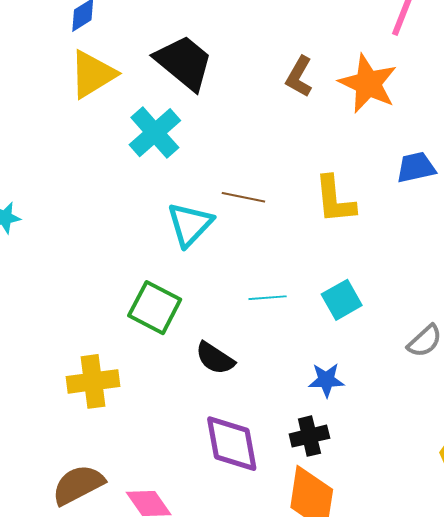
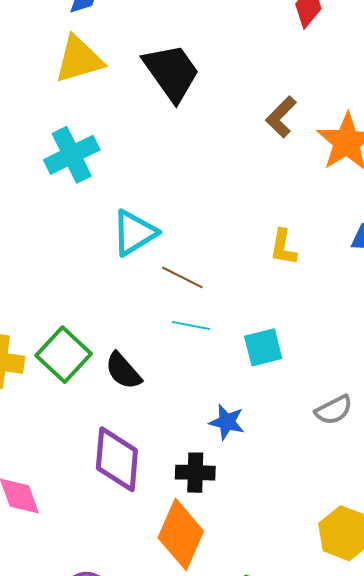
cyan cross: (155, 133) -> (72, 155), moved
brown line: (243, 197) -> (182, 277), moved
yellow L-shape: (335, 200) -> (283, 247), size x0.7
green square: (155, 308) -> (64, 355), moved

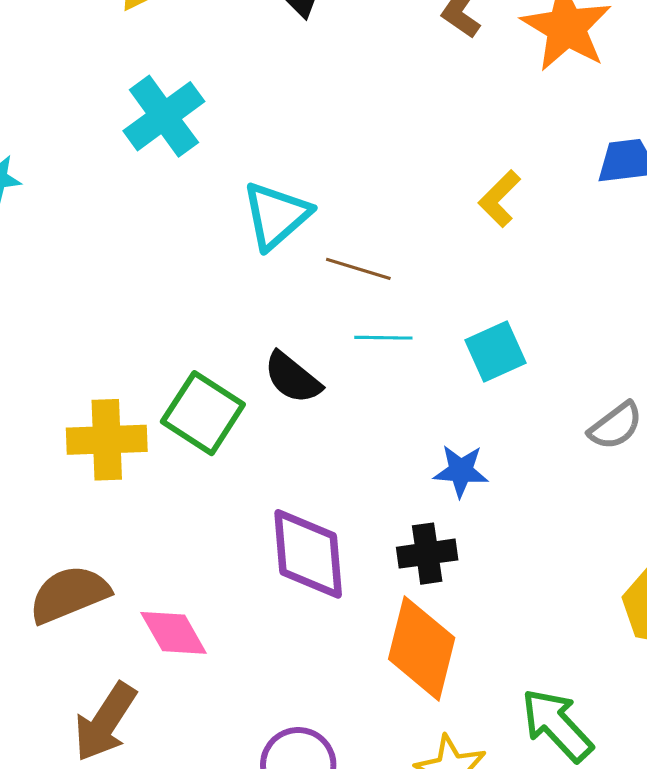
yellow L-shape: (283, 247) -> (499, 199), turned 45
black semicircle: (123, 371) -> (293, 378), moved

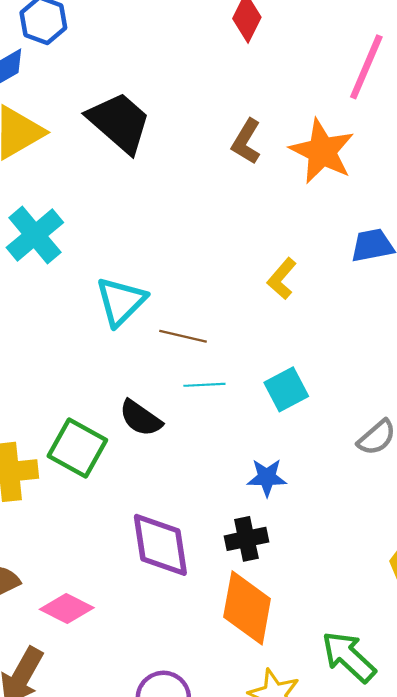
pink diamond: (174, 633) -> (67, 609), turned -30

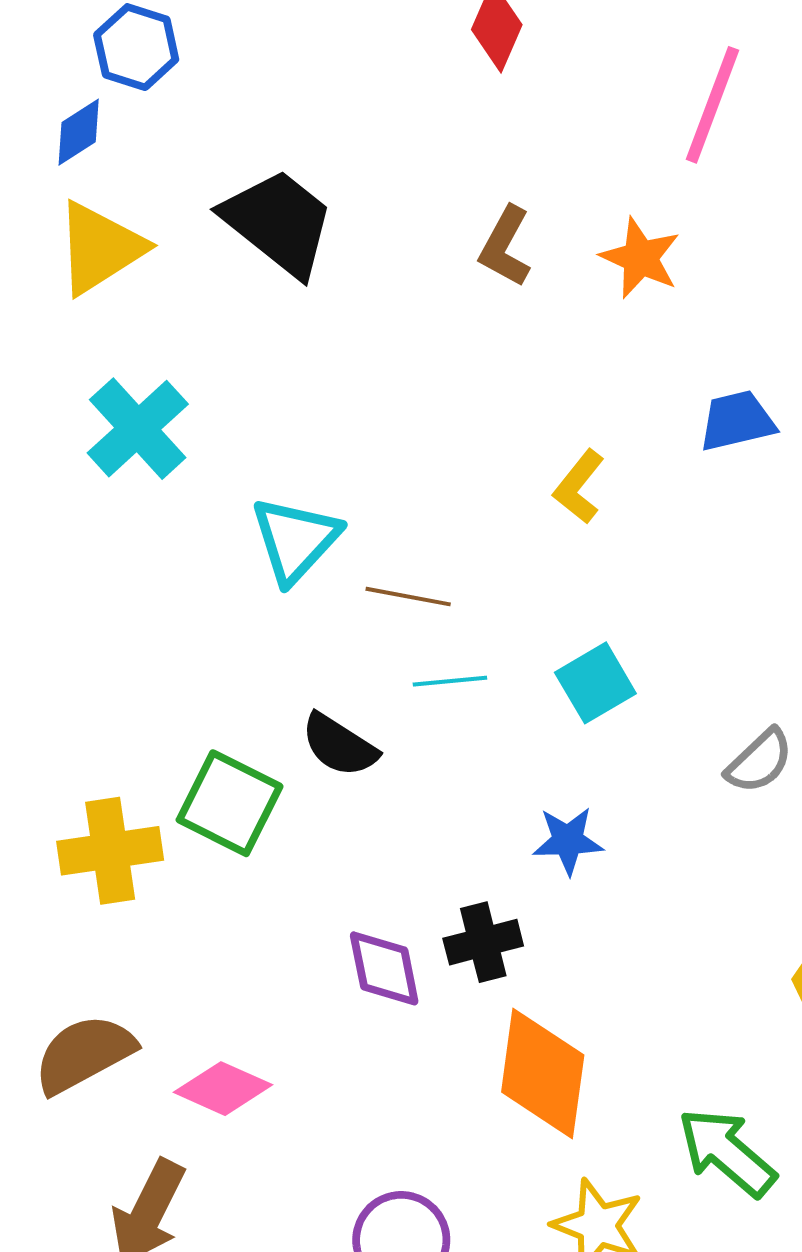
orange star: (322, 151) -> (640, 258), size x0.7
black cross: (246, 539) -> (483, 942), moved
purple diamond: (160, 545) -> (384, 968), size x0.7

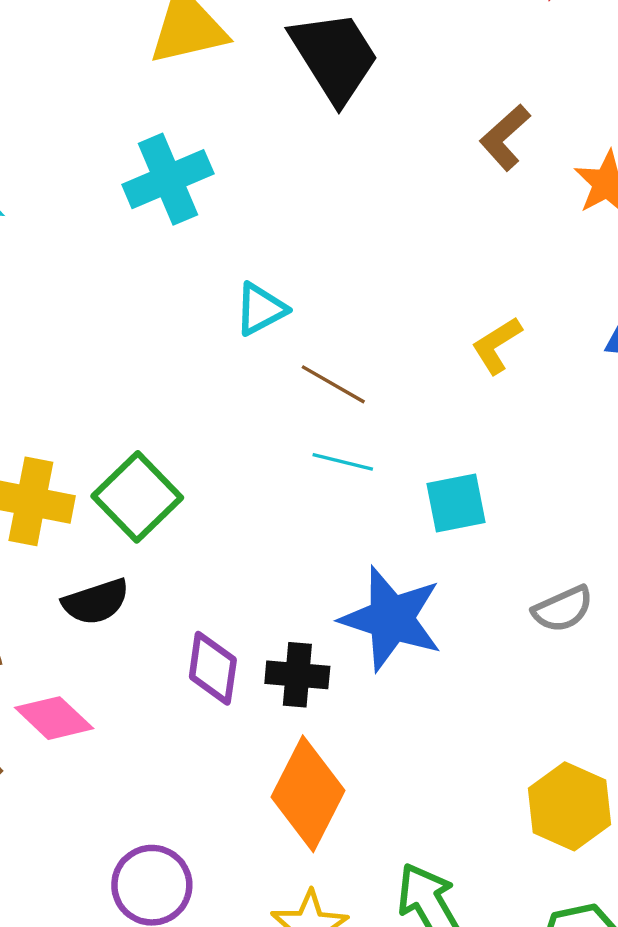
cyan triangle: (295, 540) -> (261, 309), size x0.7
black semicircle: (339, 745) -> (96, 602), moved, turned -70
blue star: (568, 841) -> (391, 619), size x1.8

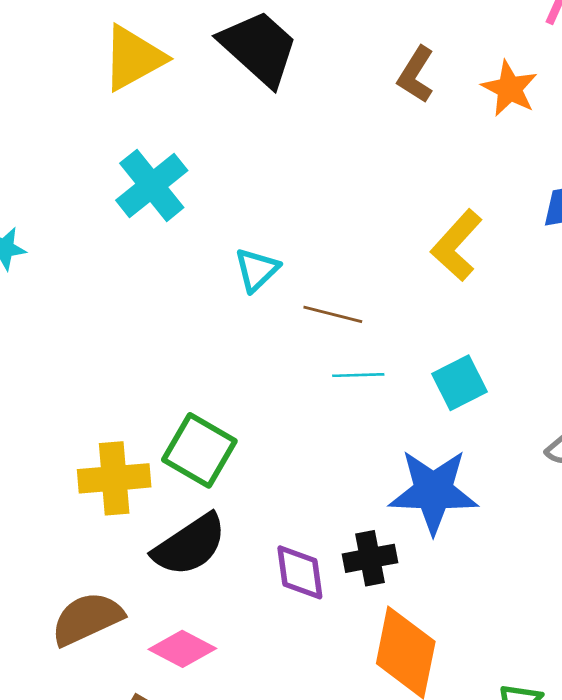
yellow L-shape: (497, 345) -> (457, 245), size x1.4
black semicircle: (96, 602) -> (190, 545), size x1.4

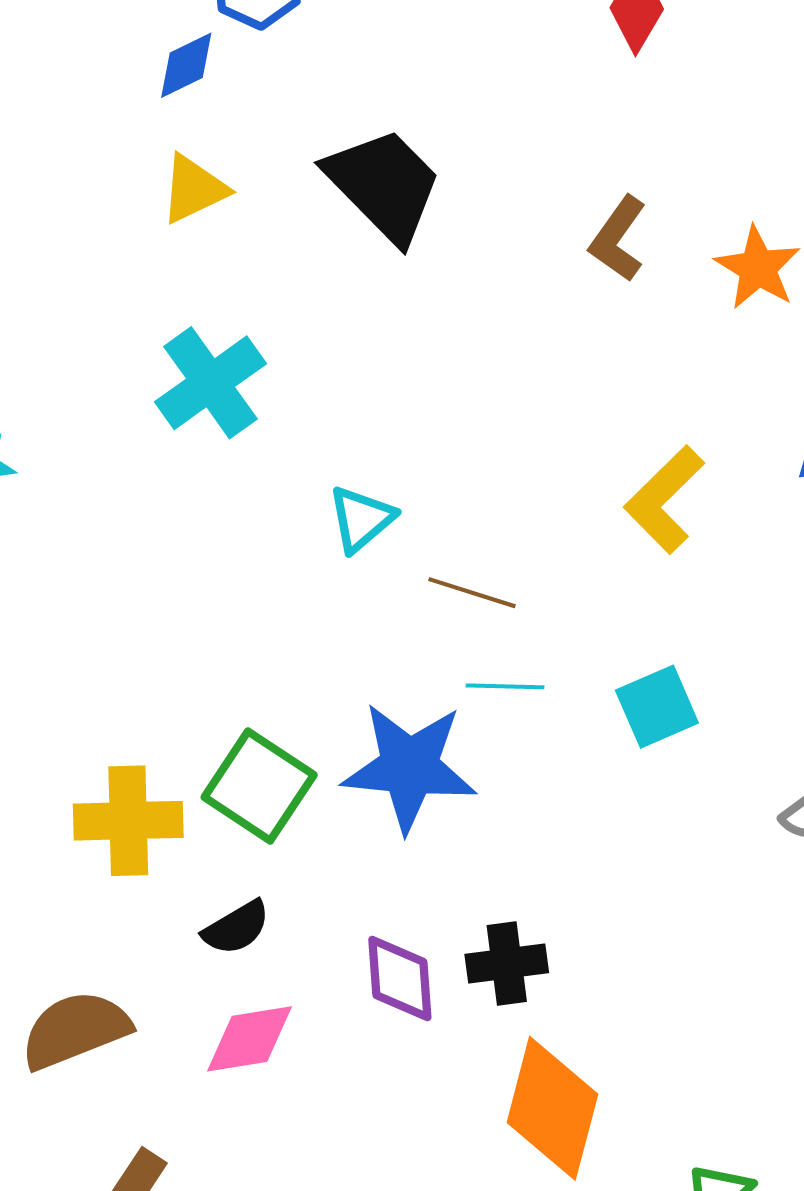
yellow triangle: (133, 58) -> (194, 189), size x0.7
blue star: (433, 491) -> (409, 767), moved
black semicircle: (190, 545) -> (236, 928), size x0.6
pink diamond: (182, 649) -> (249, 1039), moved, turned -40

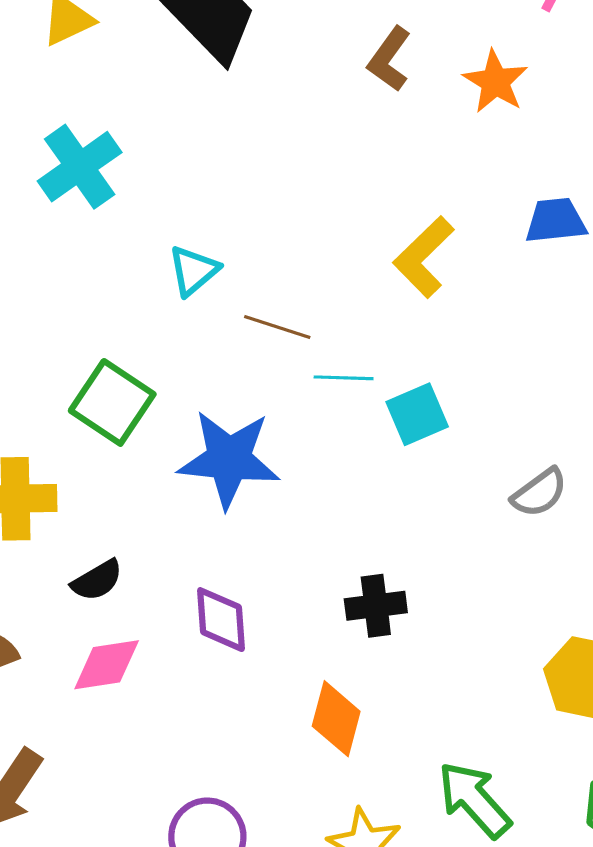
cyan line: (505, 686) -> (344, 378), moved
green square: (259, 786) -> (112, 402), moved
black cross: (507, 963) -> (376, 606), moved
orange diamond: (552, 1108) -> (336, 719), size x0.7

